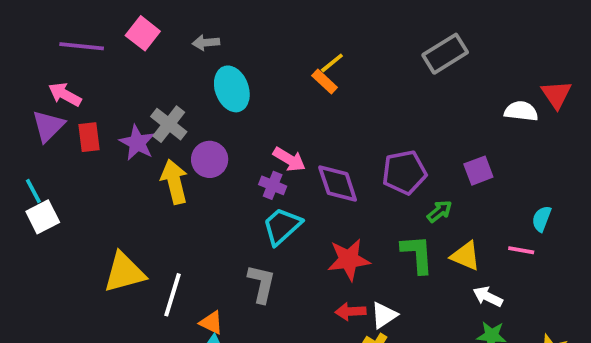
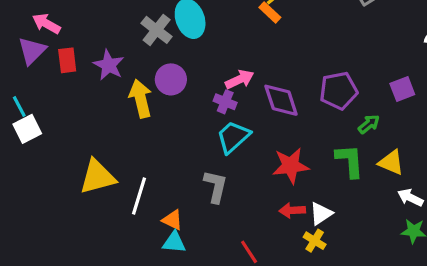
gray cross: (169, 124) -> (157, 30), moved
pink arrow: (289, 159) -> (240, 79), turned -56

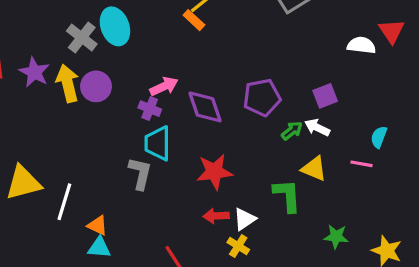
yellow arrow: (141, 99) -> (68, 83), moved
cyan trapezoid: (233, 137) -> (158, 143), turned -48
green L-shape: (350, 161) -> (287, 195), moved
gray L-shape: (216, 186) -> (140, 173), moved
white arrow: (410, 198) -> (317, 127), moved

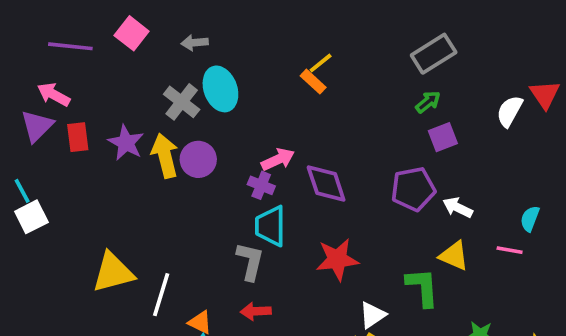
white semicircle: (361, 45) -> (510, 111), turned -68
purple square: (325, 96) -> (443, 137), moved
purple pentagon: (262, 97) -> (413, 189), moved
green arrow: (292, 131) -> (428, 102), moved
red arrow: (216, 216) -> (256, 311), moved

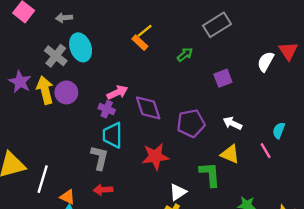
green arrow: (428, 102) -> (185, 54), moved
purple pentagon: (413, 189) -> (191, 123), moved
pink line: (510, 250) -> (266, 151), turned 49

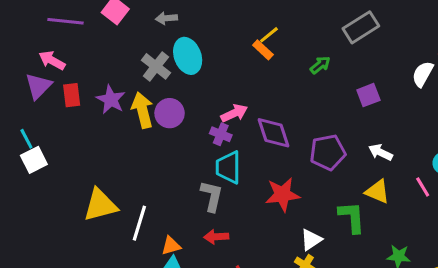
orange triangle: (68, 197) -> (171, 246), turned -42

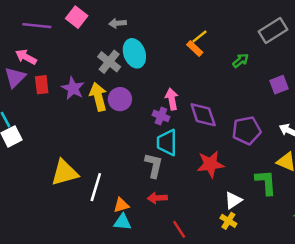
pink arrow: (234, 113) -> (172, 99), turned -75

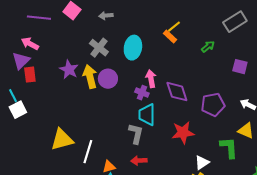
cyan ellipse: (134, 53) -> (133, 48), moved, turned 30
red rectangle: (42, 85) -> (30, 75), moved
purple square: (279, 85) -> (240, 67), turned 35

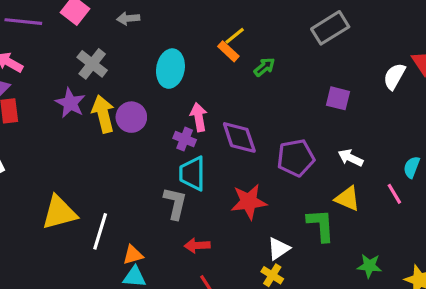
green arrow: (208, 47) -> (264, 67), moved
gray cross: (99, 48) -> (92, 64), moved
red arrow: (139, 161) -> (197, 245), moved

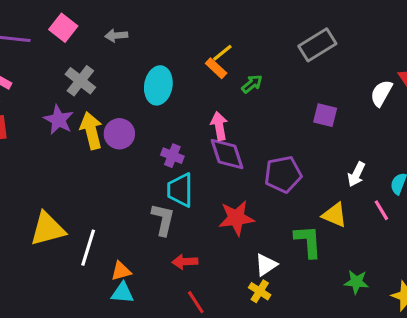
pink arrow: (199, 117) -> (219, 126), moved
white arrow: (351, 158) -> (356, 174), moved, turned -90

